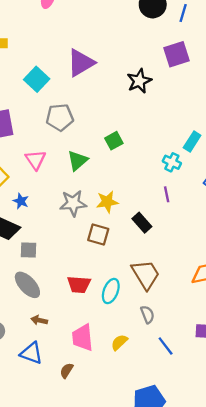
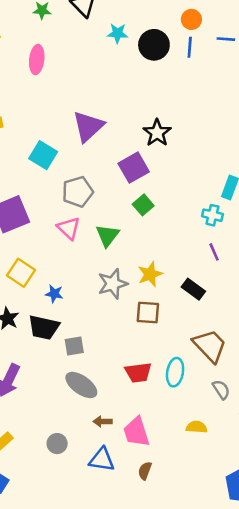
purple square: (177, 54) -> (134, 168), moved
pink triangle: (36, 160) -> (69, 228), moved
pink trapezoid: (83, 338) -> (136, 432), moved
yellow semicircle: (119, 342) -> (197, 427), turned 60

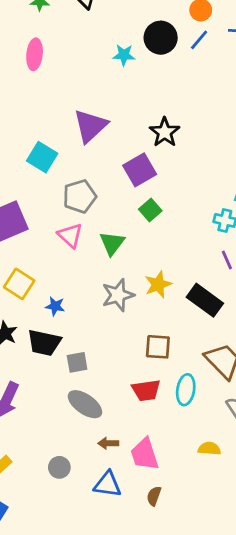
cyan star: (118, 33) -> (124, 55), moved
blue line: (190, 47) -> (199, 40), turned 36
black rectangle: (193, 289) -> (205, 300), size x1.4
brown square: (148, 313) -> (158, 347), moved

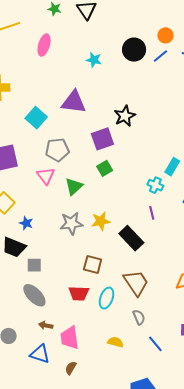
cyan star: (124, 55) -> (94, 60), moved
purple triangle: (90, 126) -> (74, 102), turned 40

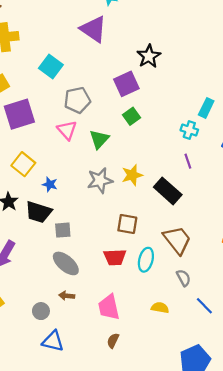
purple triangle: (74, 102) -> (93, 29), moved, turned 32
brown arrow: (46, 325) -> (67, 296), moved
blue triangle: (40, 354) -> (53, 341), moved

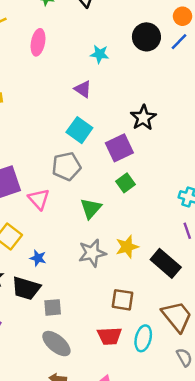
purple triangle: (93, 29) -> (83, 89), size x0.6
cyan square: (51, 67) -> (79, 130), moved
pink triangle: (67, 130) -> (39, 199), moved

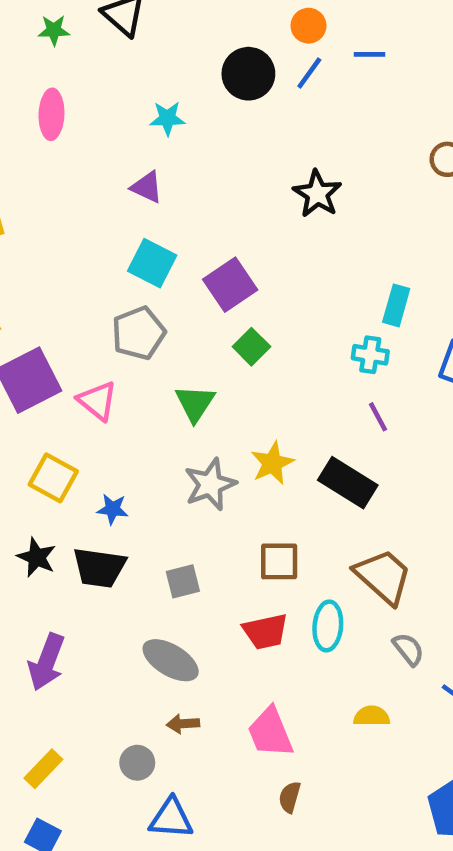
black star: (143, 118) -> (317, 194), moved
gray square: (53, 307) -> (183, 581), moved

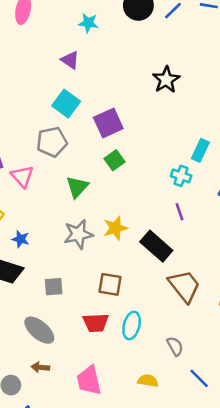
brown trapezoid: (383, 576) -> (184, 286), moved

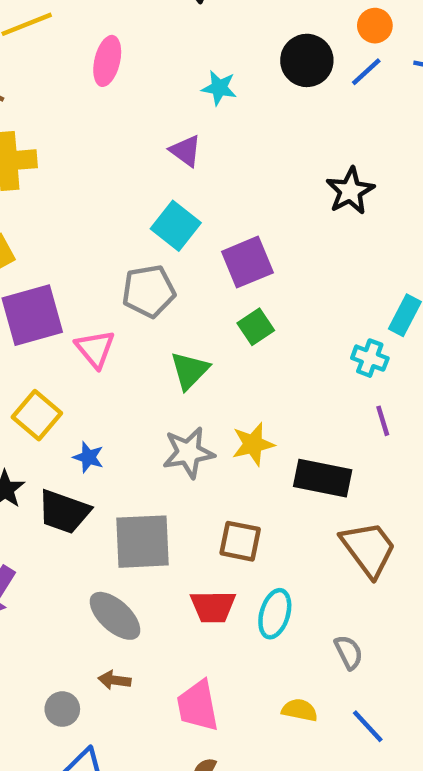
purple line: (180, 212) -> (383, 421), moved
black rectangle: (156, 246) -> (323, 478), turned -32
gray square: (54, 287) -> (143, 542), size x1.8
blue line: (199, 378) -> (368, 726), moved

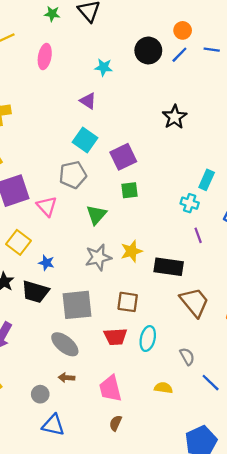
green square: (256, 327) -> (130, 190), turned 30
blue line: (368, 726) -> (211, 383), moved

